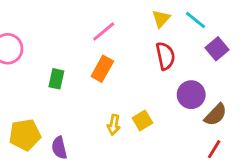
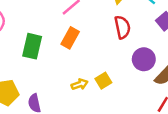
green rectangle: (56, 79) -> (32, 46), size x1.5
yellow arrow: (114, 125) -> (80, 84), turned -119

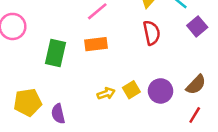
orange rectangle: (70, 38) -> (96, 44), turned 54
purple circle: (144, 59) -> (161, 91), moved

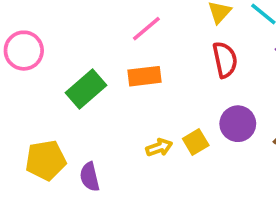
green rectangle: (56, 53) -> (86, 89), turned 36
purple circle: (161, 91) -> (238, 124), moved

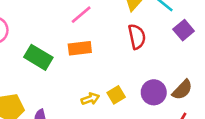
green rectangle: (86, 89) -> (38, 57), turned 72
purple circle: (238, 124) -> (154, 92), moved

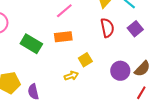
purple square: (184, 30) -> (135, 29), moved
yellow square: (116, 95) -> (85, 60), moved

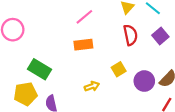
green rectangle: (31, 44) -> (39, 69), moved
yellow square: (85, 60) -> (119, 69), moved

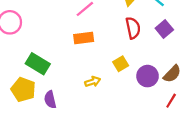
yellow pentagon: (26, 94) -> (23, 89), turned 30

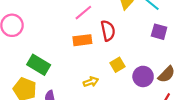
red semicircle: (133, 28) -> (108, 31), moved
purple square: (164, 29) -> (159, 32), turned -35

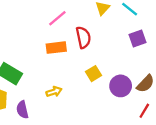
purple square: (159, 32) -> (138, 39), turned -35
yellow arrow: (91, 82) -> (54, 92), moved

